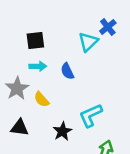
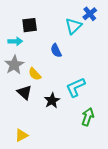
cyan arrow: (38, 66) -> (15, 41), moved
black triangle: (19, 128) -> (24, 92), moved, turned 35

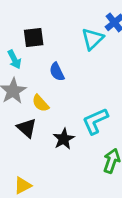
cyan arrow: (15, 41) -> (14, 59), turned 64
blue semicircle: (56, 51) -> (57, 72), moved

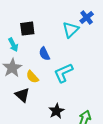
cyan L-shape: (95, 121) -> (63, 73), moved
black star: (64, 139) -> (56, 111), moved

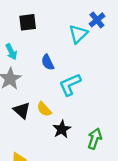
black square: (27, 29) -> (28, 22), moved
yellow semicircle: (32, 77) -> (44, 109), moved

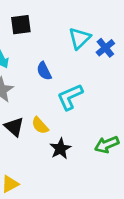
blue cross: (97, 20) -> (105, 48), moved
green arrow: (95, 139) -> (107, 145), moved, turned -132

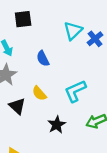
cyan L-shape: (70, 97) -> (75, 91), moved
yellow semicircle: (40, 125) -> (39, 93), moved

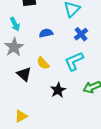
blue cross: (95, 39) -> (81, 34), moved
blue semicircle: (43, 59) -> (46, 33), turned 104

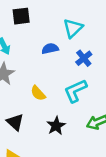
blue semicircle: (46, 33) -> (50, 49), moved
black triangle: (24, 74) -> (15, 122), moved

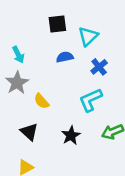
black square: (21, 16) -> (57, 24), moved
yellow semicircle: (38, 93) -> (42, 101), moved

